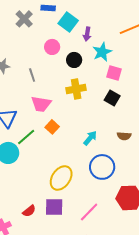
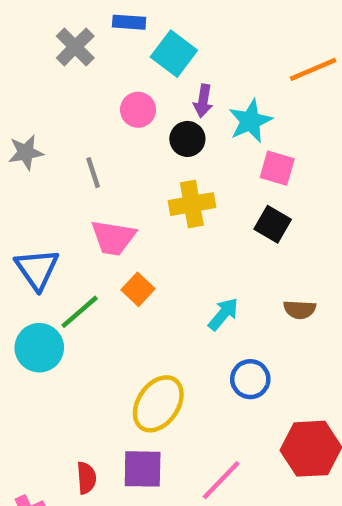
purple arrow: (87, 34) -> (203, 101), moved
blue circle: (102, 167) -> (250, 379), size x0.7
red semicircle: (29, 211) -> (86, 478), turned -56

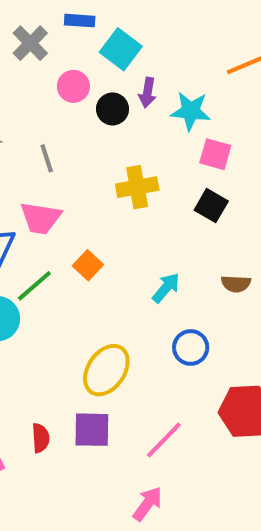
pink circle: (138, 110) -> (73, 86), moved
cyan star: (250, 121) -> (191, 111), turned 30
black circle: (187, 139) -> (113, 109), moved
pink trapezoid: (113, 238) -> (41, 218), moved

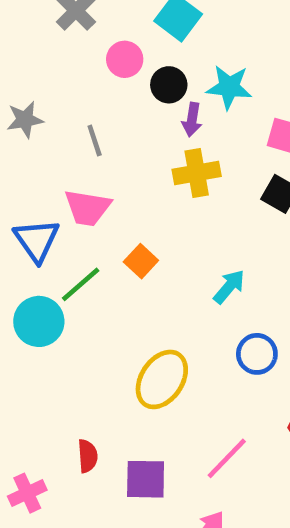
purple arrow: (147, 93) -> (192, 120), moved
cyan star: (191, 111) -> (229, 87), moved
purple square: (92, 430) -> (146, 479), moved

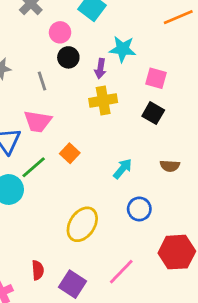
black circle: (169, 85) -> (68, 57), moved
purple square: (146, 479) -> (73, 284), turned 32

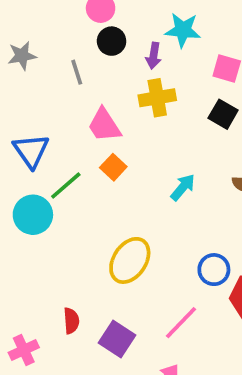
pink trapezoid: (38, 121) -> (104, 125), moved, turned 48
blue circle: (139, 209) -> (214, 270), moved

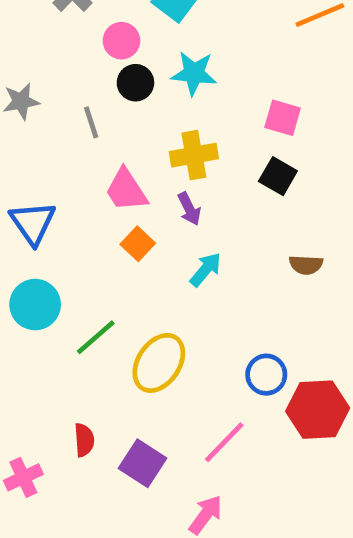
cyan star: (183, 30) -> (194, 73), moved
purple arrow: (154, 56) -> (189, 209), moved, turned -35
green line: (66, 185) -> (96, 337), moved
cyan arrow: (183, 187) -> (206, 270), moved

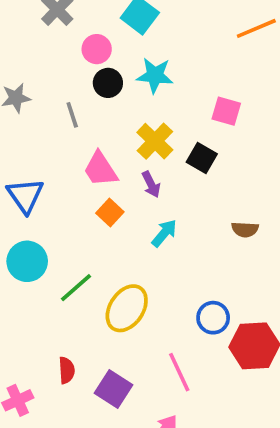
yellow cross: (194, 155) -> (155, 141), turned -36
black square: (278, 176) -> (202, 158), moved
pink line: (224, 442) -> (179, 372), turned -69

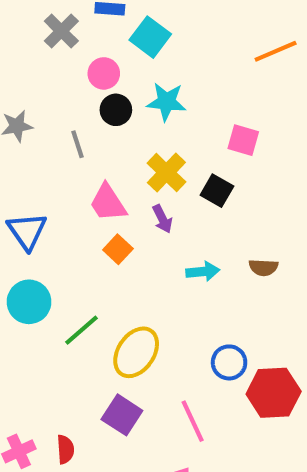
cyan arrow: (164, 233) -> (203, 272), moved, turned 44
red semicircle: (67, 370) -> (65, 449), moved
purple square: (114, 389) -> (122, 415), moved

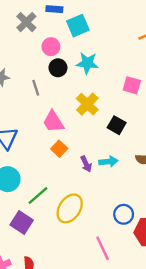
cyan square: (150, 37) -> (78, 26), turned 30
black square: (217, 191) -> (117, 125), moved
purple arrow: (162, 219) -> (86, 164), moved
purple square: (122, 415) -> (22, 222), moved

